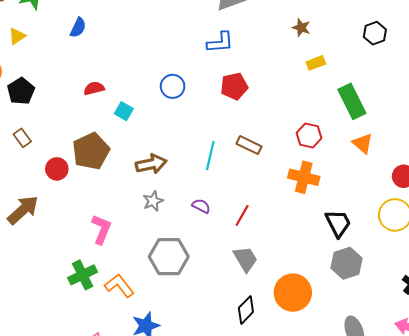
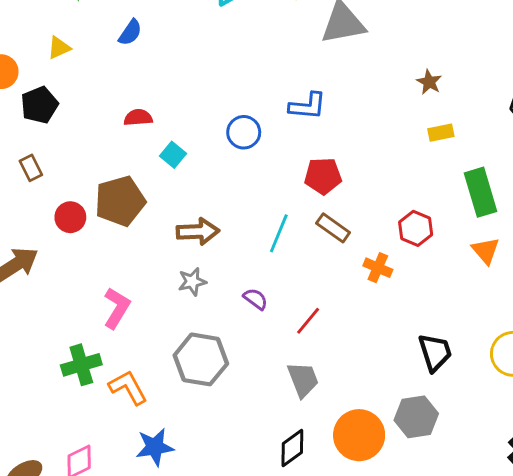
yellow triangle: (17, 36) -> (59, 48), moved
blue L-shape: (220, 42) -> (308, 106), moved
red pentagon: (234, 86) -> (323, 176), moved
orange cross: (304, 177) -> (378, 268), moved, size x0.7
gray hexagon: (347, 263) -> (416, 417), moved

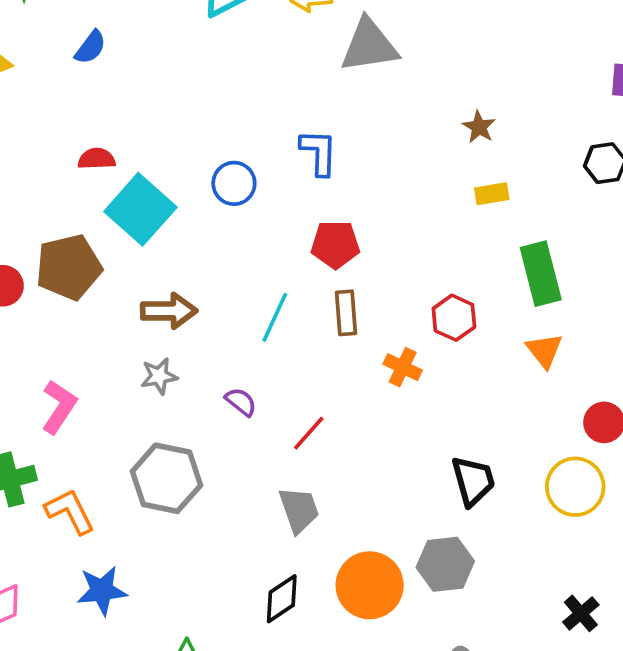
blue L-shape: (308, 106) -> (319, 152), turned -96
cyan square: (173, 155) -> (140, 209), size x2.0
brown rectangle: (333, 228) -> (346, 313), turned 48

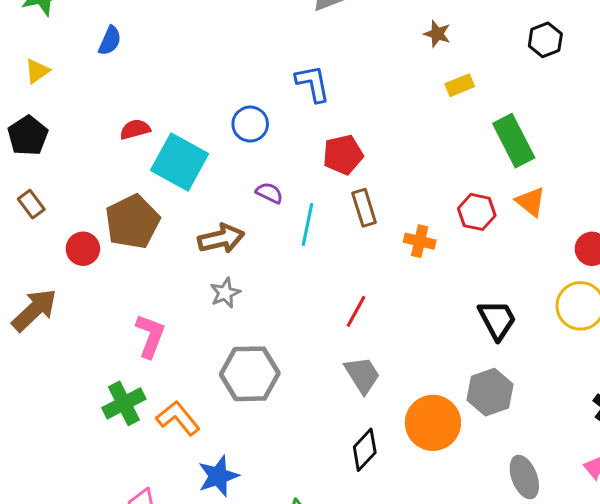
red hexagon: (454, 318) -> (477, 212), moved
purple semicircle: (241, 402) -> (269, 193), moved

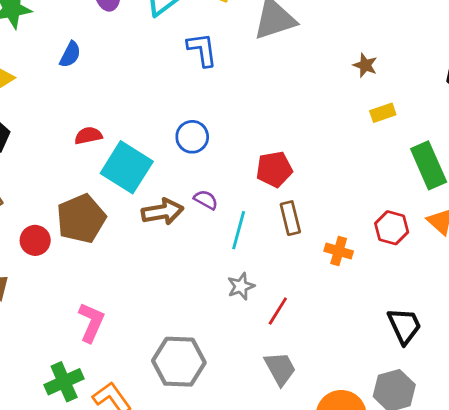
blue L-shape: (313, 84) -> (202, 50), moved
brown arrow: (221, 239) -> (162, 212), moved
gray star: (225, 293) -> (241, 286), moved

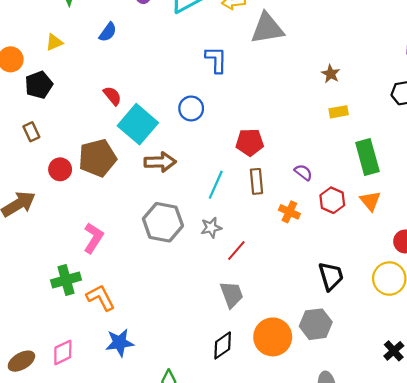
blue L-shape: (202, 50) -> (216, 60), moved
red semicircle: (88, 136) -> (112, 96), turned 54
purple semicircle: (206, 200) -> (303, 172), moved
gray hexagon: (179, 362) -> (163, 222), moved

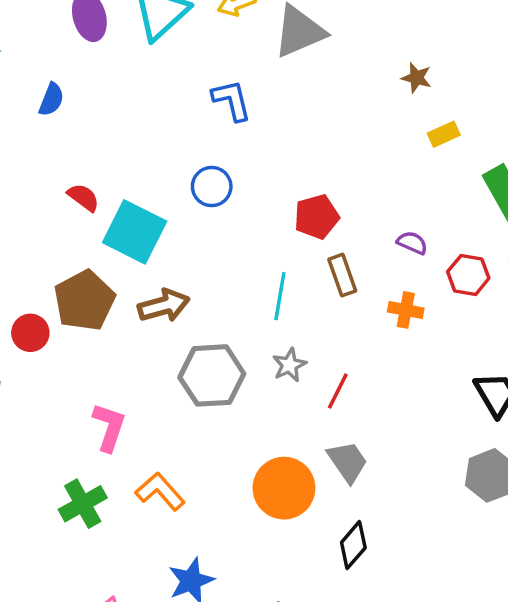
brown arrow: (160, 162) -> (164, 306), moved
orange L-shape: (101, 298) -> (160, 491), moved
orange circle: (273, 337) -> (284, 488), moved

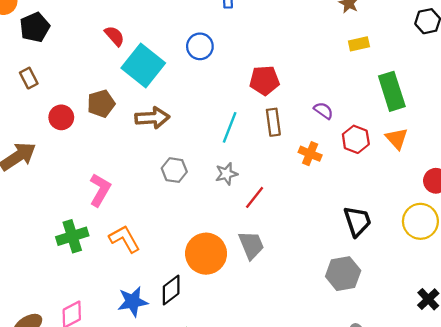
brown pentagon: (84, 301) -> (101, 104), size x0.7
gray hexagon: (212, 375) -> (174, 170), size x0.6
black diamond: (353, 545) -> (171, 290), moved

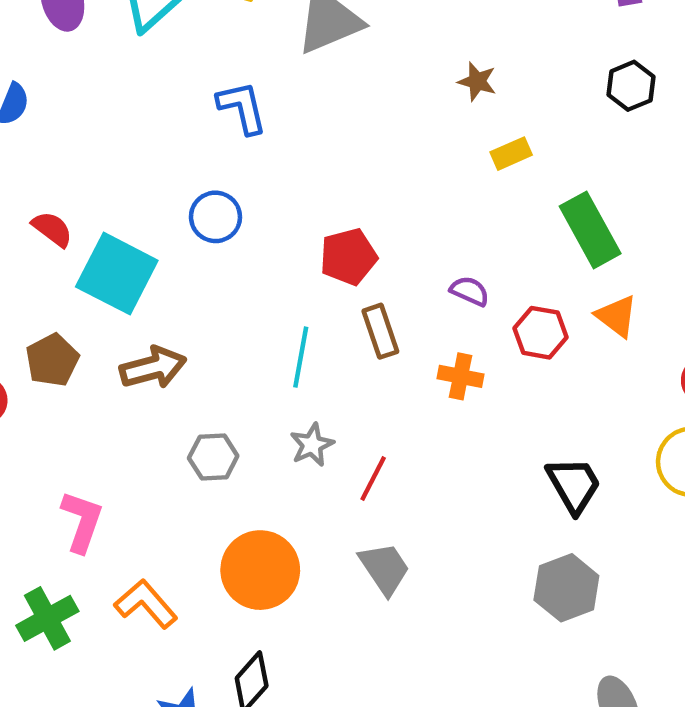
orange circle: (206, 254) -> (260, 570), moved

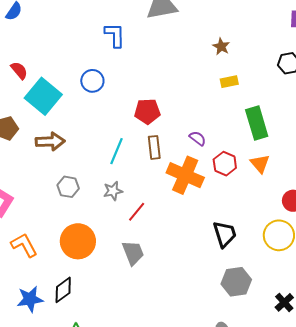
orange cross: (461, 376) -> (185, 175), size x1.8
gray hexagon: (566, 588) -> (236, 282), moved

